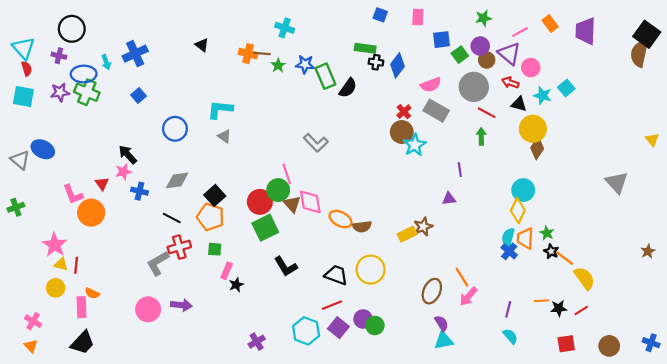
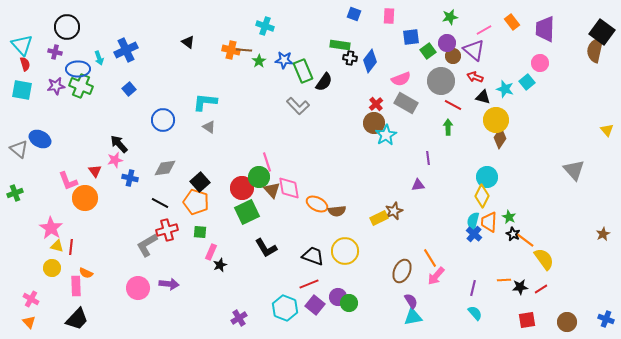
pink circle: (531, 68) -> (540, 63), moved
gray L-shape: (316, 143) -> (298, 106), moved

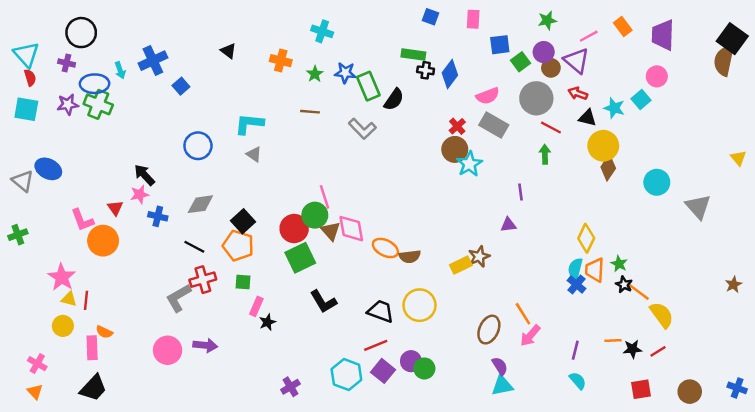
brown line: (244, 50) -> (310, 112), moved
blue square: (129, 89) -> (181, 86), moved
cyan circle: (487, 177) -> (657, 182), moved

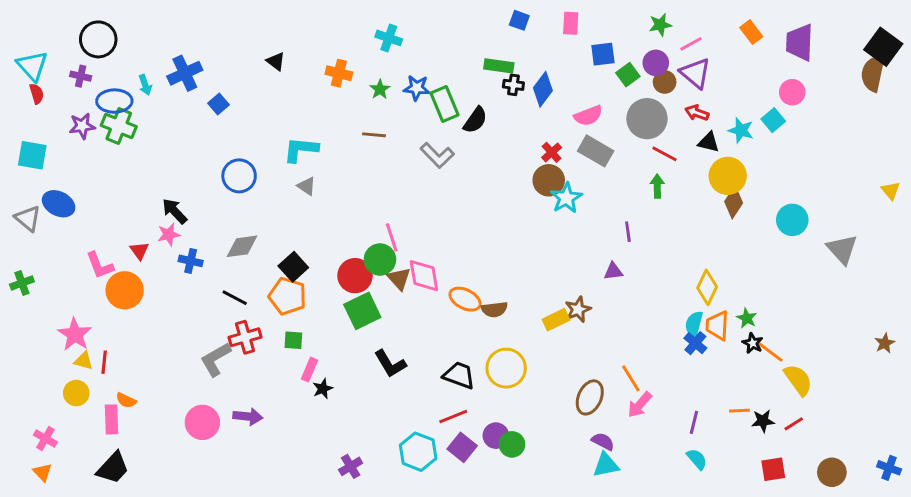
pink line: (589, 36) -> (691, 44), moved
cyan square: (26, 109) -> (32, 155), moved
purple semicircle: (500, 366) -> (603, 441), turned -30

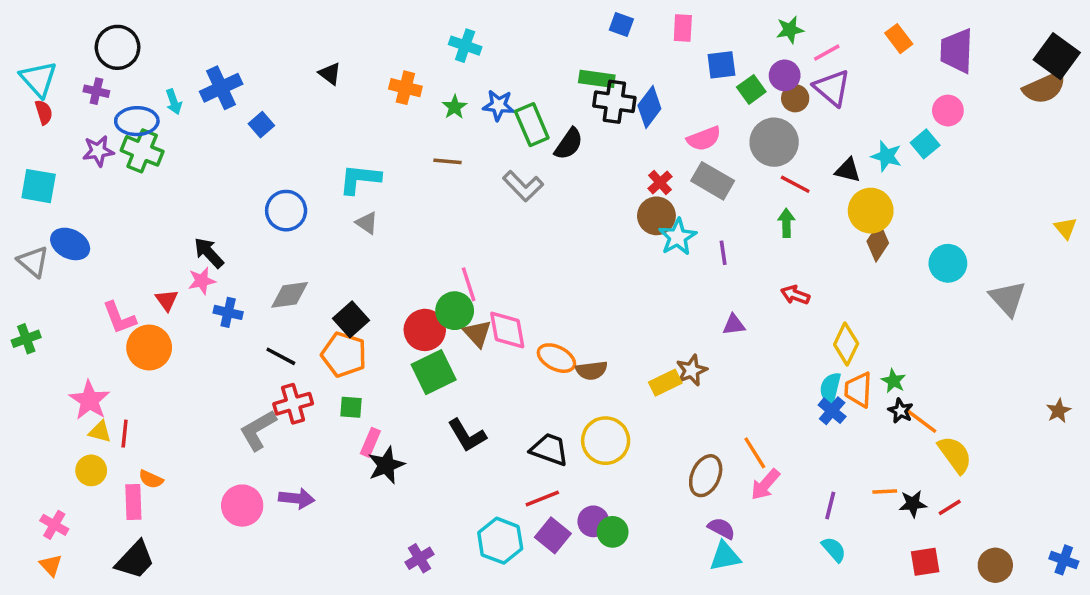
brown semicircle: (873, 73) -> (1044, 88), turned -126
black cross: (513, 85) -> (614, 102), size x1.6
red arrow: (697, 113) -> (795, 295), moved
purple line: (628, 232) -> (723, 253), moved
black star: (323, 389) -> (386, 465), size x1.5

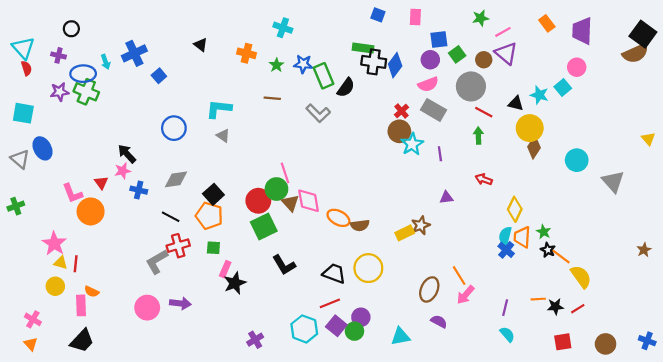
black circle: (118, 47) -> (71, 29), size x0.6
purple circle: (785, 75) -> (430, 60), moved
blue ellipse: (70, 244) -> (42, 148), turned 35
green circle: (613, 532) -> (354, 331), moved
cyan triangle: (725, 556) -> (400, 336), moved

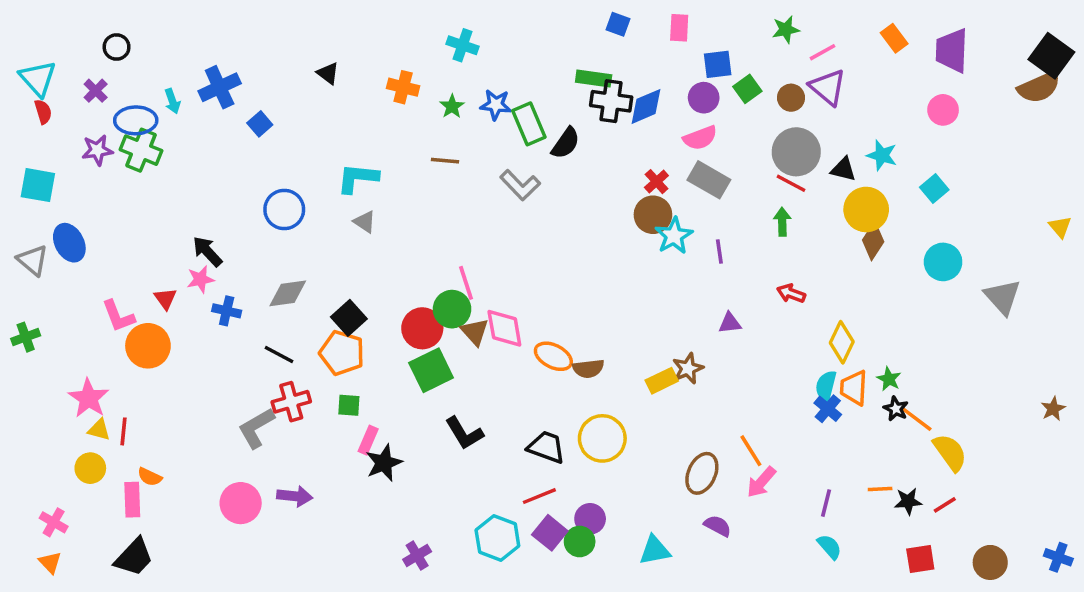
purple cross: (59, 55) -> (96, 91), turned 32
blue diamond: (395, 65) -> (646, 106), turned 30
gray circle: (471, 86) -> (796, 152), moved
cyan square: (563, 88) -> (934, 189), moved

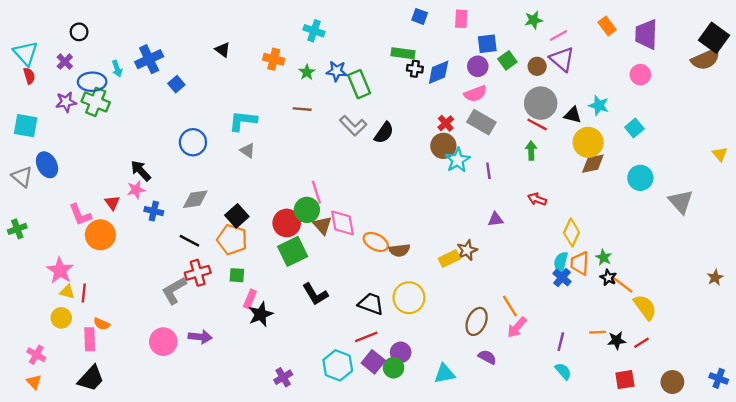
black cross: (611, 101) -> (415, 69), size x0.6
black semicircle: (566, 143) -> (384, 133), moved
brown diamond: (873, 241) -> (593, 164), turned 45

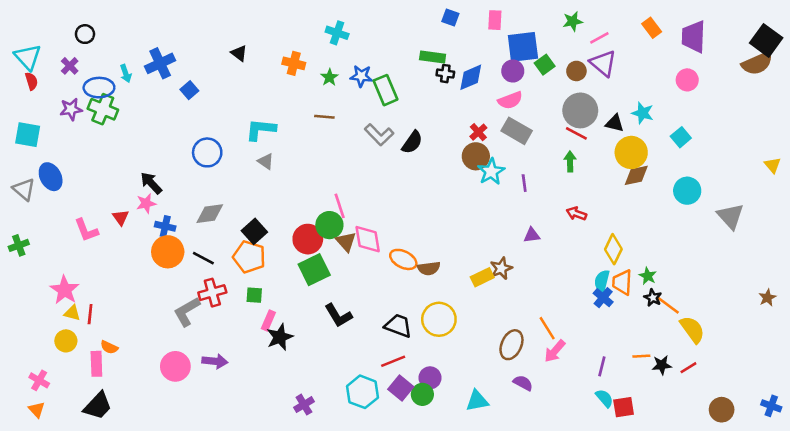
blue square: (487, 44) -> (523, 47), size x1.5
orange circle: (100, 235) -> (168, 252), moved
red square: (625, 380) -> (624, 407), moved

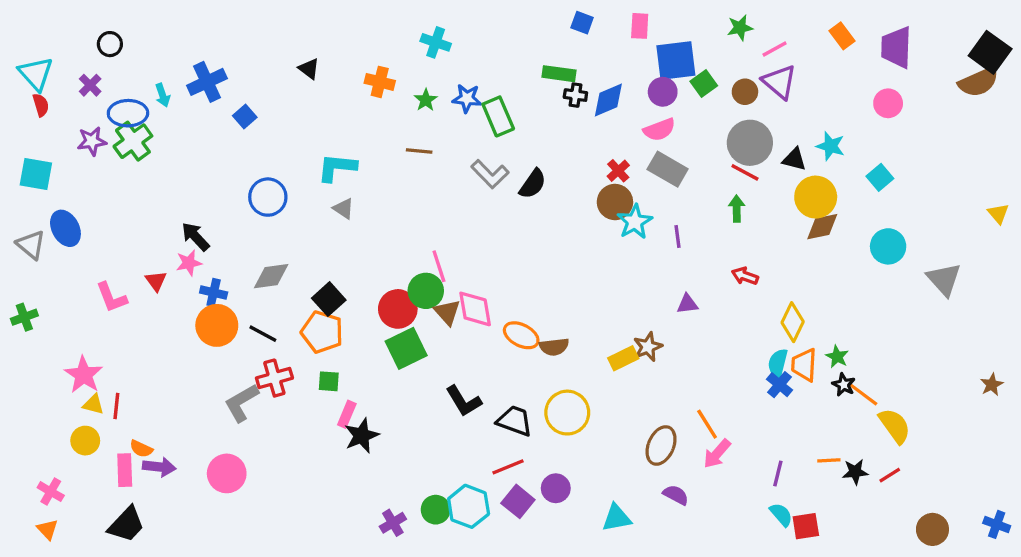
green cross: (103, 109) -> (133, 141), turned 32
black L-shape: (338, 315) -> (464, 401), moved
purple arrow: (215, 361) -> (159, 467), moved
green circle: (422, 394) -> (436, 510), moved

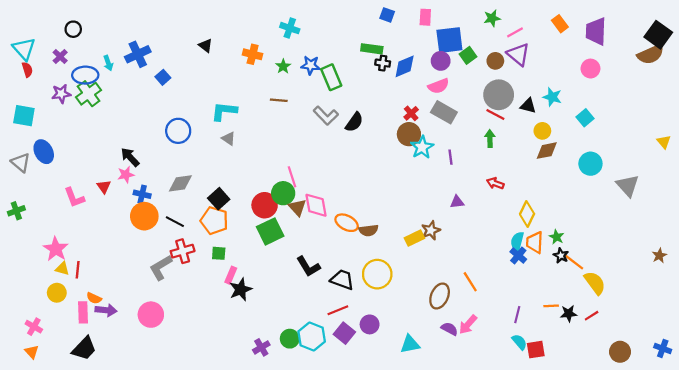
yellow circle: (816, 197) -> (542, 131), size x0.6
pink arrow: (717, 454) -> (468, 324), moved

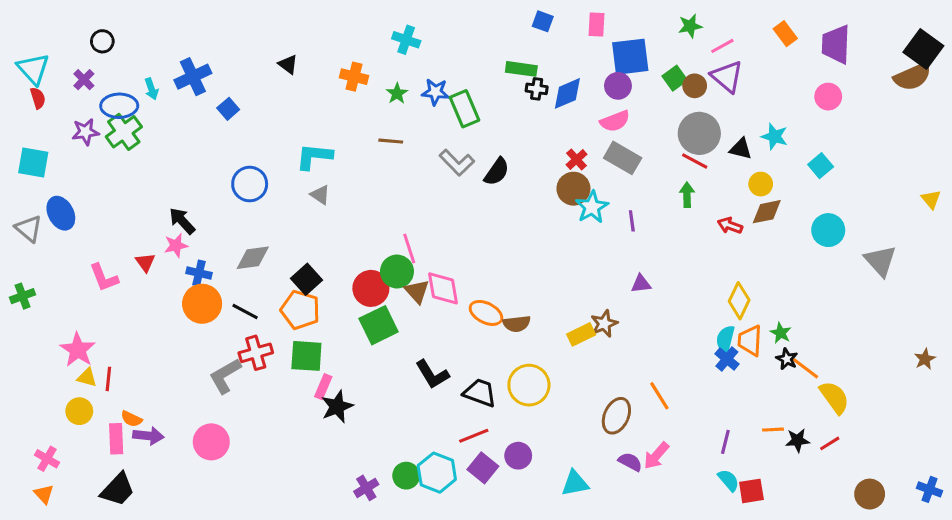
green square: (468, 55) -> (675, 78), moved
red arrow: (495, 183) -> (730, 225), moved
green square: (219, 253) -> (306, 356), size x1.6

